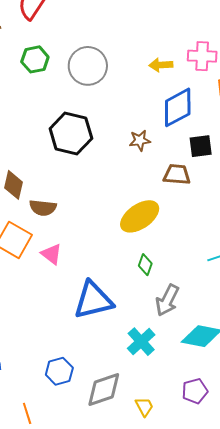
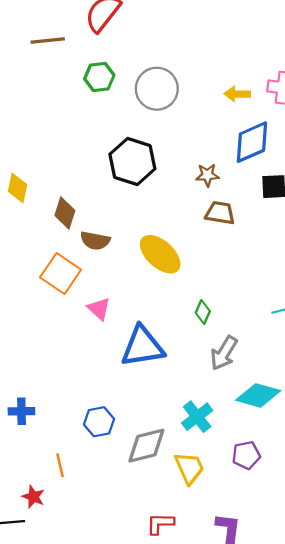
brown trapezoid: (177, 174) -> (220, 213), moved
yellow ellipse: (140, 216) -> (160, 254), moved, turned 72
pink triangle: (52, 254) -> (99, 309), moved
cyan cross: (141, 342) -> (197, 417), moved
yellow trapezoid: (144, 407) -> (189, 468), size x1.5

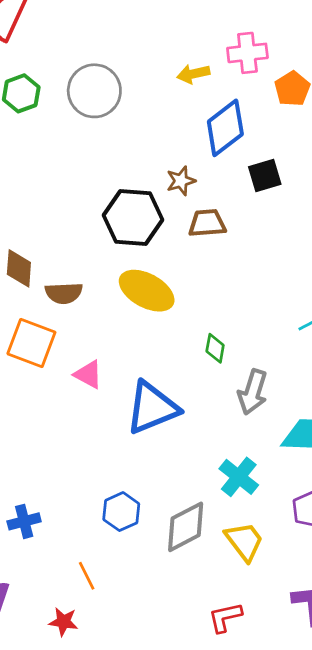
black hexagon: (132, 161) -> (133, 218), moved

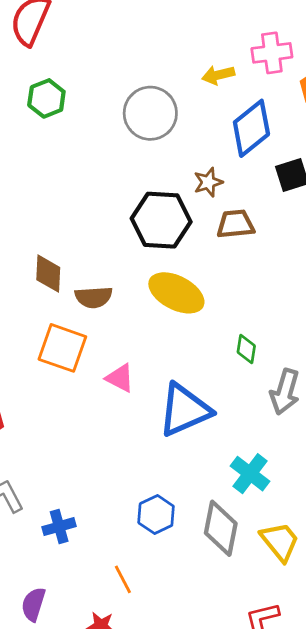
gray circle: (94, 91) -> (150, 113), moved
cyan cross: (239, 477) -> (250, 474), moved
gray diamond: (186, 527) -> (221, 528), turned -50

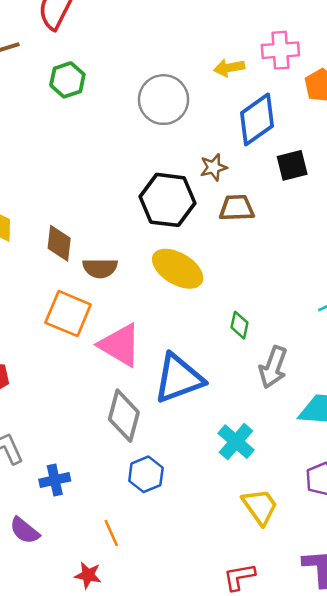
pink triangle: (120, 378) -> (120, 345), size x1.6
gray diamond: (221, 528) -> (124, 416), moved
purple semicircle: (33, 604) -> (25, 531), moved, turned -72

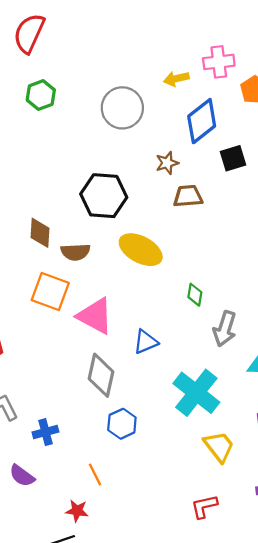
black hexagon: (167, 200) -> (104, 196), moved
blue triangle: (179, 378) -> (146, 342), size x0.6
cyan cross: (236, 442) -> (196, 393), size x1.5

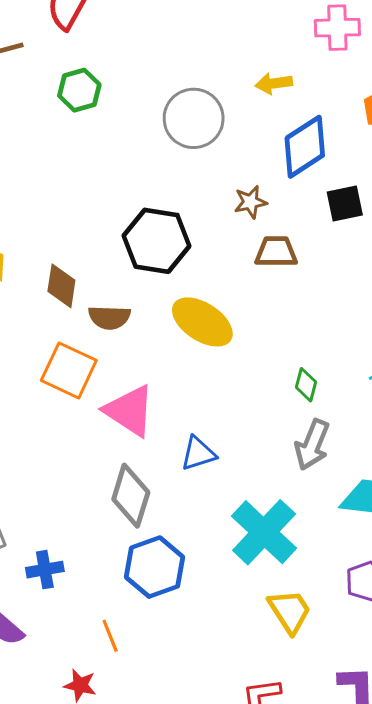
pink cross: (219, 62) -> (337, 28), moved
green diamond: (195, 295) -> (306, 385), moved
blue hexagon: (122, 424) -> (154, 567), size x1.4

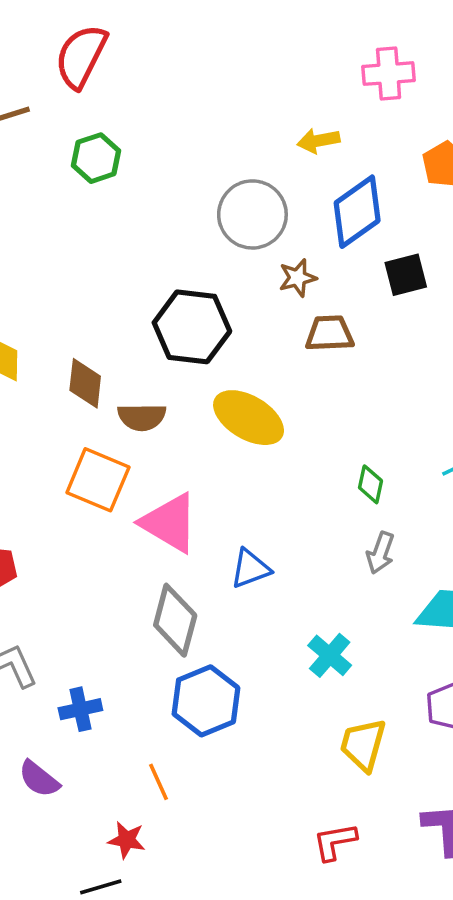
gray circle: (194, 118) -> (252, 214), moved
gray arrow: (312, 445) -> (380, 553), size x0.7
cyan cross: (264, 532) -> (330, 655), size x0.6
yellow trapezoid: (290, 611) -> (363, 745), turned -129

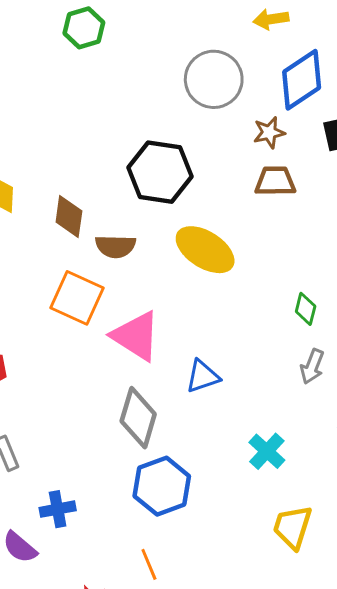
brown star: (298, 278) -> (269, 132), moved
blue cross: (80, 709) -> (58, 509), moved
orange line: (158, 782) -> (149, 564), moved

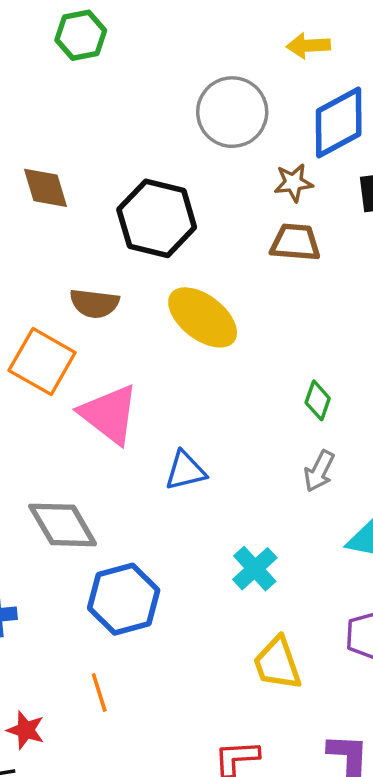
brown diamond: (69, 217) -> (45, 188), moved, turned -30
gray diamond: (138, 418) -> (63, 525), moved, turned -52
yellow trapezoid: (292, 527) -> (277, 663), turned -42

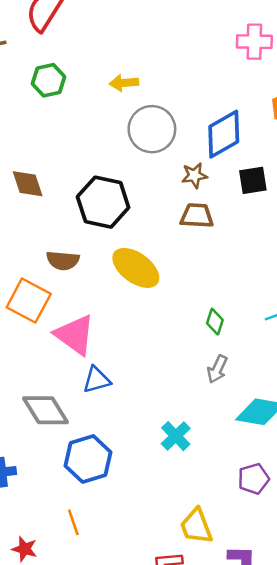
yellow arrow: (308, 46) -> (124, 83), moved
blue triangle: (185, 471) -> (97, 380), moved
yellow trapezoid: (277, 663) -> (196, 526), moved

